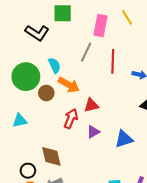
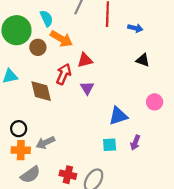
purple triangle: (93, 132) -> (87, 88), turned -32
blue triangle: (124, 139) -> (118, 116), moved
brown diamond: (51, 156) -> (41, 91), moved

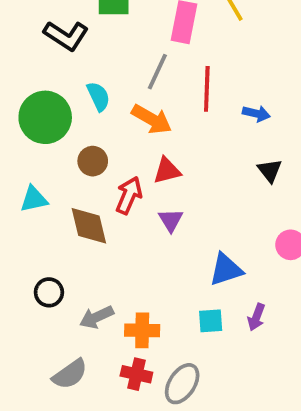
orange arrow: (61, 39) -> (152, 119), moved
brown circle: (38, 47) -> (93, 161), moved
black triangle: (143, 60) -> (270, 171), turned 32
orange cross: (21, 150) -> (142, 330), moved

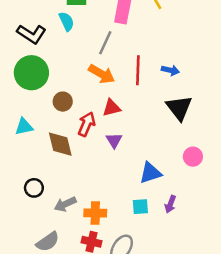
black L-shape: (66, 36) -> (31, 34), moved
red line: (207, 89) -> (138, 70), moved
cyan semicircle: (98, 96) -> (66, 21), moved
black triangle: (270, 171) -> (179, 108), size x1.6

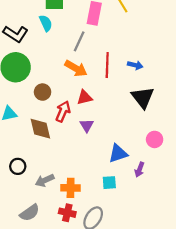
purple arrow: (170, 204) -> (139, 170), moved

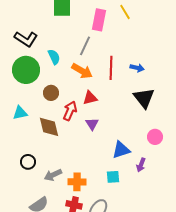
cyan semicircle: (46, 23) -> (54, 57), moved

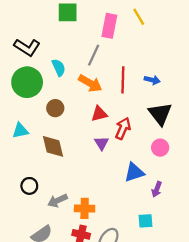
red arrow: (70, 111) -> (123, 128), moved
pink circle: (155, 137) -> (160, 148), moved
cyan square: (113, 177) -> (145, 221), moved

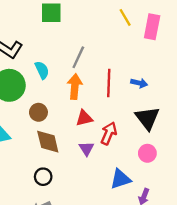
pink rectangle: (109, 26) -> (152, 27), moved
orange arrow: (90, 83) -> (75, 87), turned -115
brown diamond: (53, 146) -> (48, 142), moved
black circle: (29, 186) -> (43, 177), moved

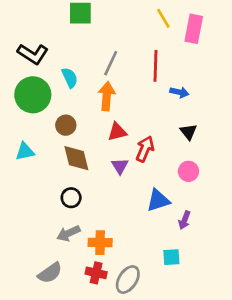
red line: (109, 83) -> (155, 66), moved
black triangle: (147, 118) -> (188, 132), size x0.6

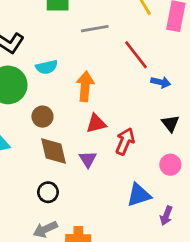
gray line: (111, 63) -> (95, 29), moved, turned 55
red line: (155, 66) -> (136, 55), turned -40
cyan semicircle: (70, 78) -> (47, 67), turned 102
purple triangle: (120, 166) -> (88, 159), moved

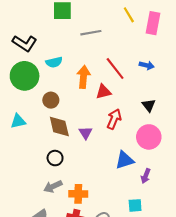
red line: (136, 55) -> (115, 69), moved
blue arrow: (161, 82) -> (147, 65), moved
red triangle: (96, 123) -> (104, 92), moved
pink circle: (170, 165) -> (149, 137), size x1.5

